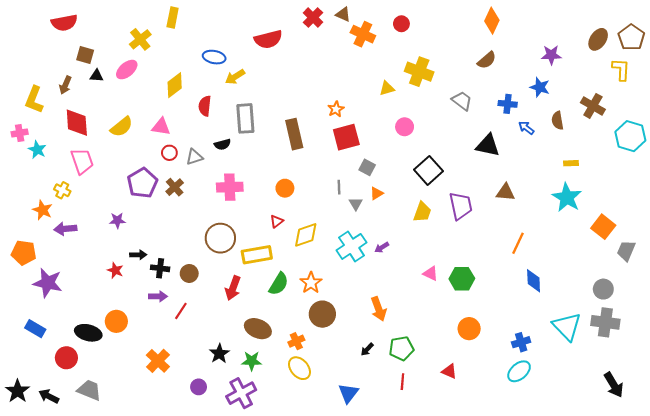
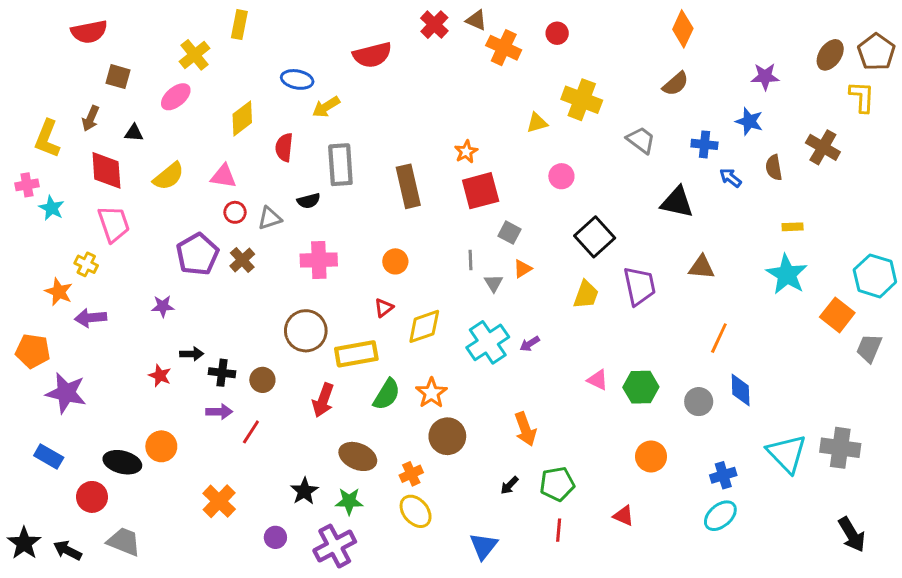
black triangle: (97, 76) -> (134, 133), moved
cyan hexagon: (630, 136) -> (875, 276), moved
gray circle: (603, 289) -> (699, 402), moved

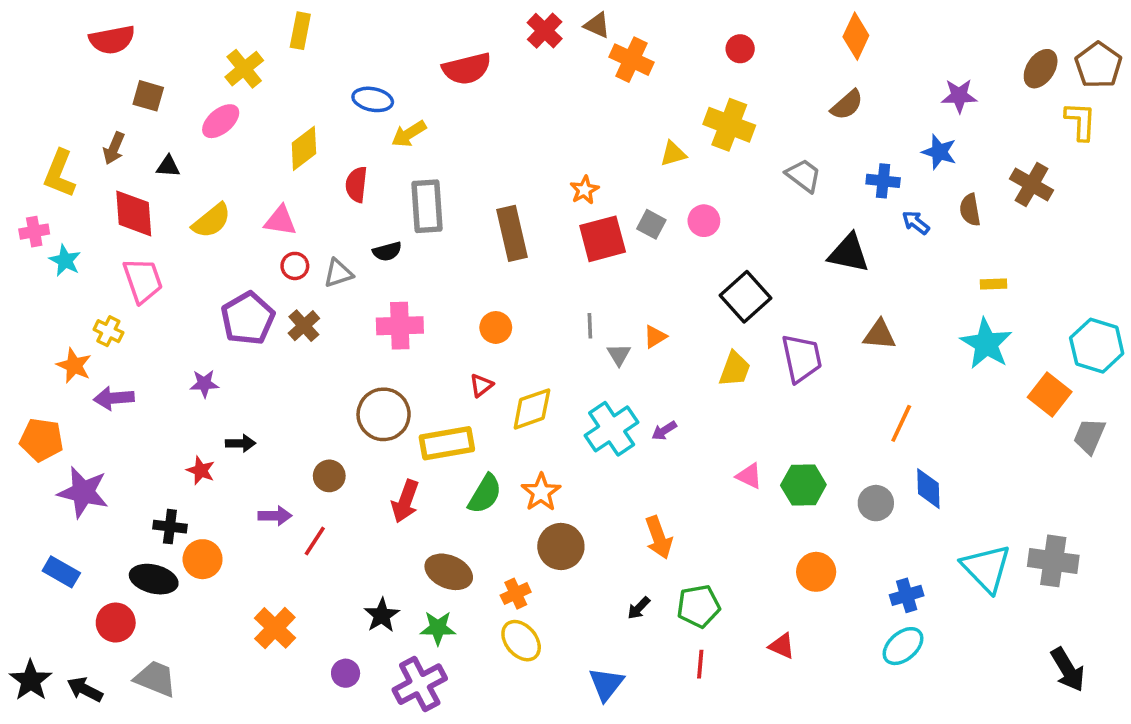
red circle: (557, 33) -> (740, 49), moved
gray square: (509, 233) -> (651, 224), moved
black cross: (222, 373) -> (170, 527), moved

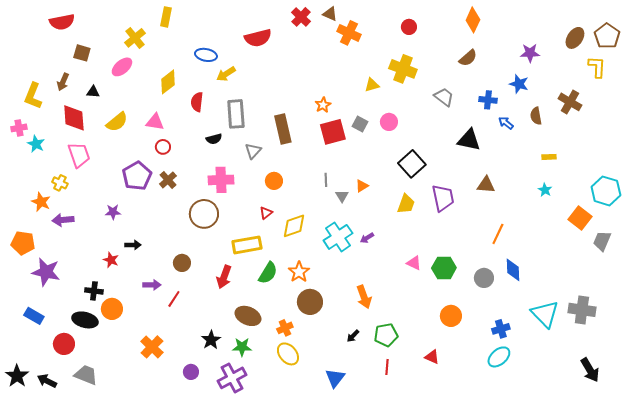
gray triangle: (338, 273) -> (253, 151), moved, turned -30
cyan star: (986, 344) -> (545, 190), size x0.5
brown circle: (384, 414) -> (204, 214), moved

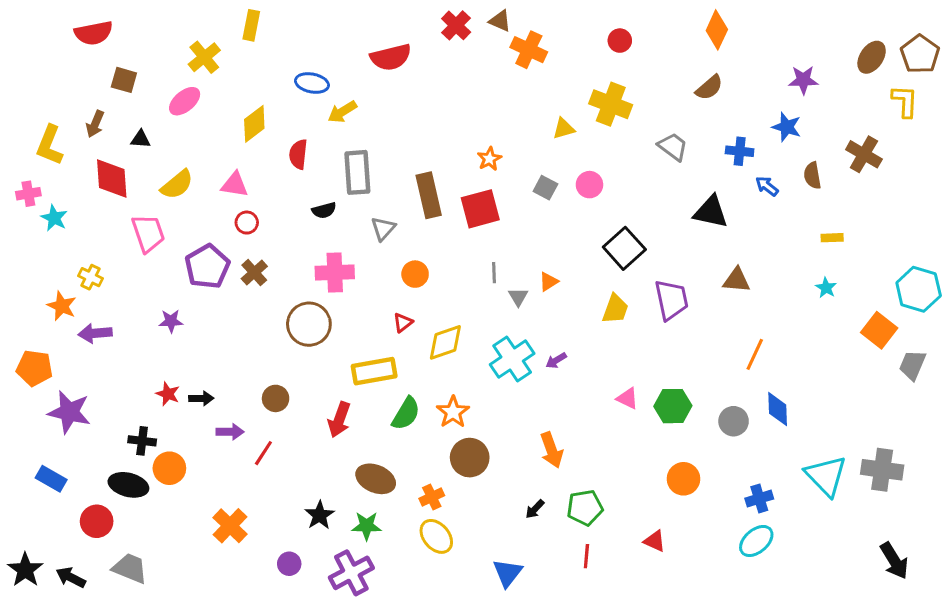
red square: (333, 132) -> (480, 209), moved
pink trapezoid: (79, 155) -> (148, 233), moved
black arrow: (133, 245) -> (201, 398), moved

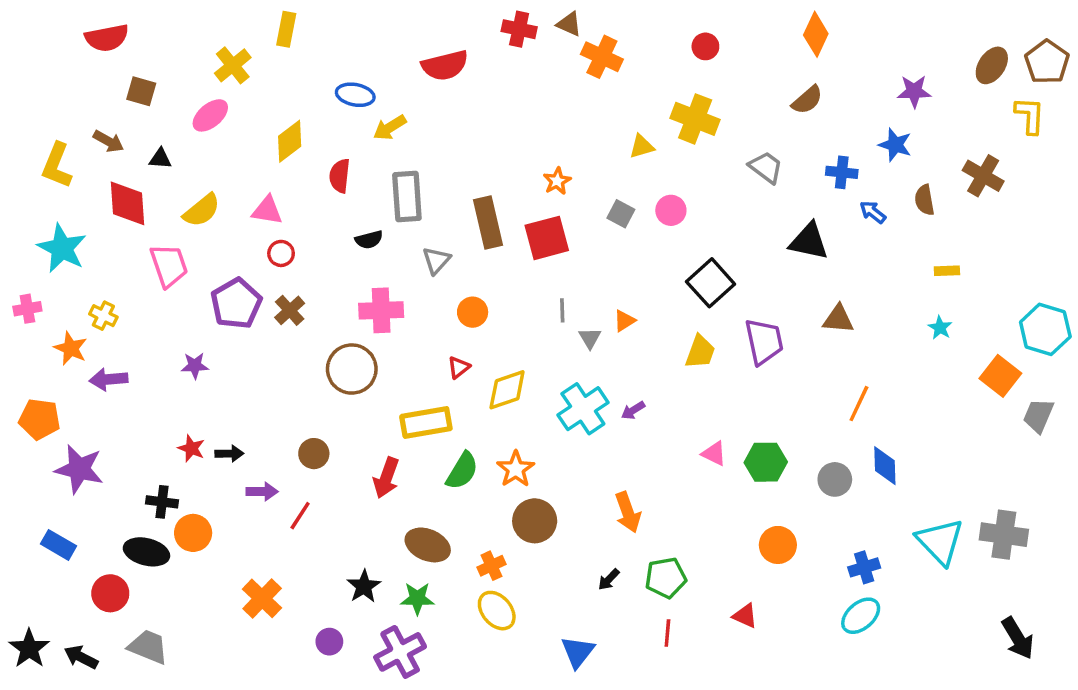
red cross: (456, 25) -> (519, 29), turned -32
brown arrow: (95, 124) -> (109, 141), turned -84
pink cross: (28, 194) -> (27, 309), moved
cyan star: (54, 218) -> (62, 248), size x1.6

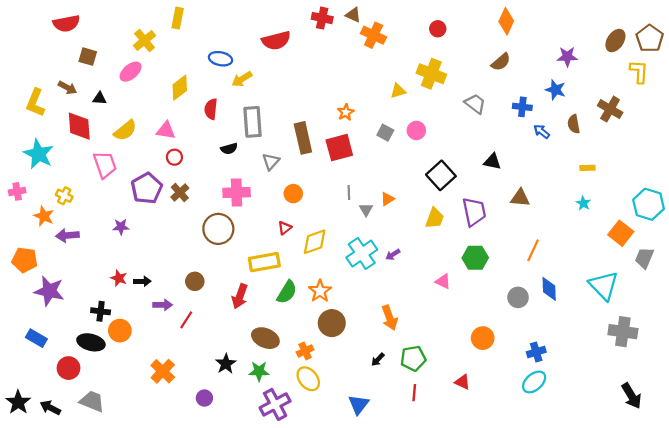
black triangle: (809, 241) -> (492, 161), moved, size x0.7
green hexagon: (766, 462) -> (475, 258), moved
cyan triangle: (940, 542) -> (604, 286), moved
purple cross: (400, 652) -> (275, 404), moved

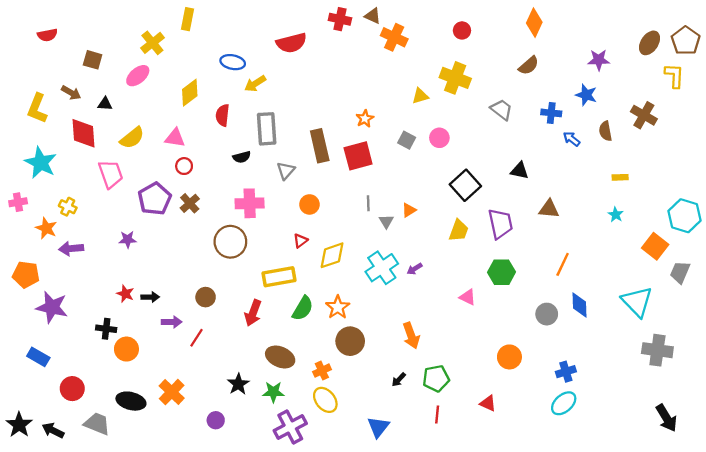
red semicircle: (66, 23) -> (47, 35), moved, size x0.7
black ellipse: (91, 342) -> (131, 401), moved

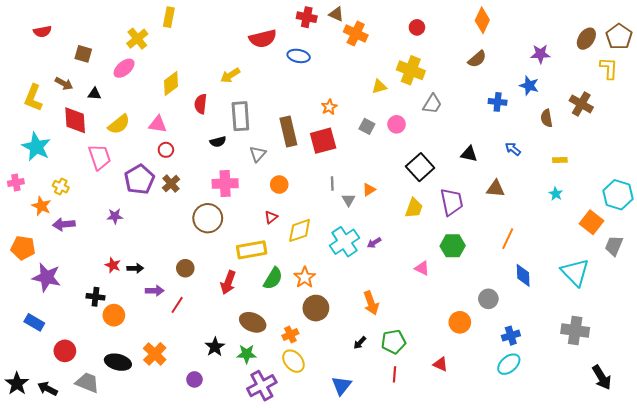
blue ellipse: (233, 62) -> (299, 56), moved
gray trapezoid: (502, 110) -> (432, 104), moved, turned 85
blue arrow: (572, 139) -> (513, 149), moved
gray circle: (547, 314) -> (488, 299), moved
gray cross: (657, 350) -> (575, 330), moved

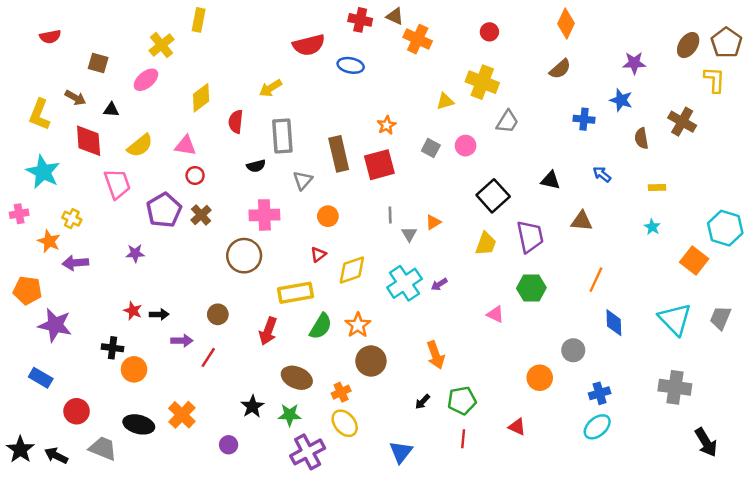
gray trapezoid: (614, 246) -> (720, 318), moved

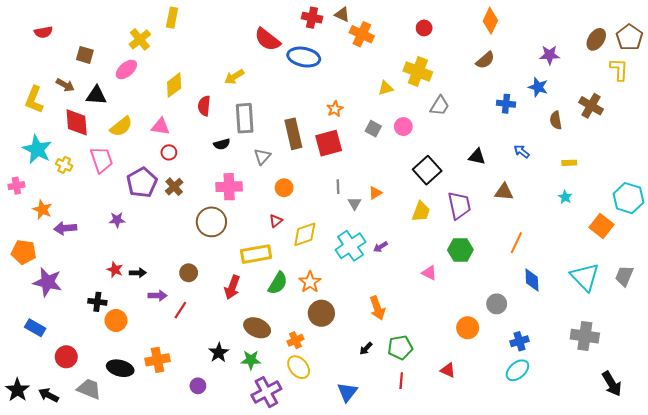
red semicircle: (309, 45) -> (267, 39), turned 52
blue ellipse: (351, 65) -> (304, 57), size x1.4
black triangle: (111, 110) -> (96, 95), size x1.5
yellow cross: (72, 219) -> (64, 165), moved
orange cross: (182, 415) -> (157, 360), turned 35

